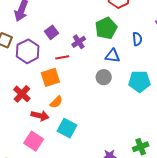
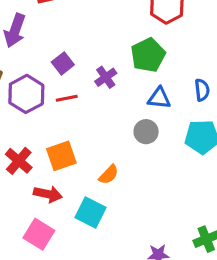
blue semicircle: (137, 39) -> (202, 90), moved
red line: (62, 57) -> (67, 98), moved
orange square: (50, 77) -> (61, 156), moved
orange semicircle: (56, 102) -> (109, 175), moved

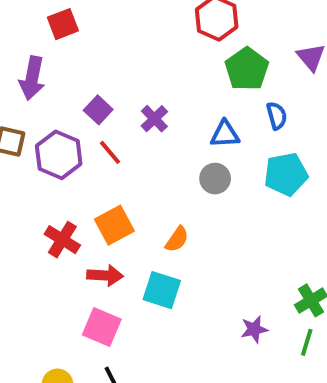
green pentagon: (148, 55) -> (247, 69), moved
red line: (67, 98) -> (110, 152), turned 70

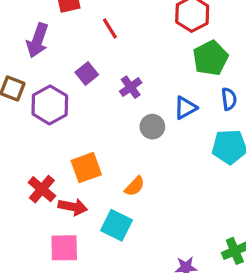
blue triangle: (225, 134) -> (185, 108), turned -35
red line: (110, 152) -> (110, 28), moved
gray circle: (215, 179) -> (152, 127), moved
red cross: (62, 240) -> (42, 189), moved
pink square: (102, 327) -> (64, 248), turned -32

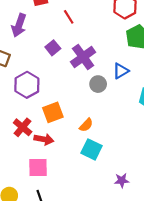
purple cross: (131, 87) -> (83, 57), size x1.6
purple hexagon: (50, 105) -> (27, 85), moved
cyan square: (117, 225) -> (91, 149), moved

